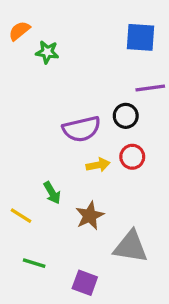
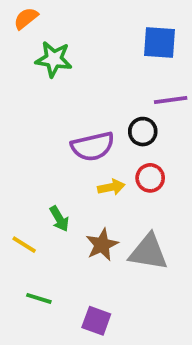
orange semicircle: (19, 31) -> (26, 18), moved
green star: (47, 52) -> (54, 59), size x1.4
gray triangle: (131, 247) -> (148, 252), moved

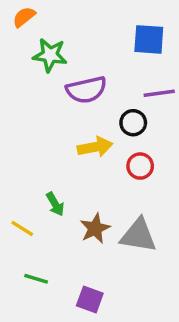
purple semicircle: (93, 146) -> (86, 90), moved
yellow arrow: (111, 187) -> (95, 147), moved, size x1.4

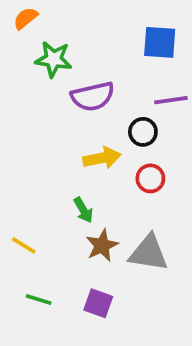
green arrow: (55, 204) -> (83, 210), moved
purple square: (90, 300) -> (98, 303), moved

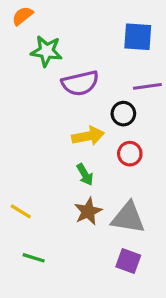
green arrow: (83, 210) -> (85, 174), moved
purple square: (98, 303) -> (128, 261), moved

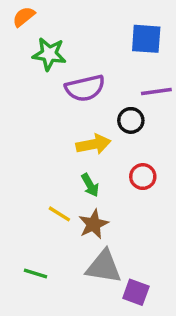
red circle: (130, 154) -> (143, 177), moved
yellow line: (21, 211) -> (59, 214), moved
gray triangle: (128, 218) -> (104, 267), moved
purple square: (128, 261) -> (136, 292), moved

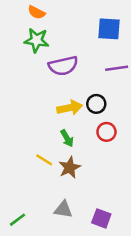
orange semicircle: (24, 17) -> (36, 12), moved, turned -114
black circle: (131, 120) -> (96, 104), moved
gray triangle: (104, 267) -> (63, 209), moved, size x0.7
green line: (36, 274) -> (17, 220), moved, turned -54

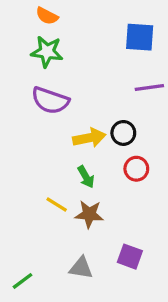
purple semicircle: (63, 66) -> (50, 100), moved, turned 32
brown star: (70, 167) -> (89, 214), turned 30
purple square: (101, 218) -> (130, 257), moved

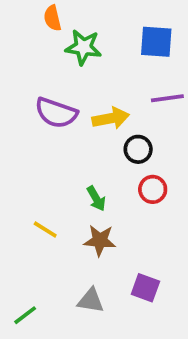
orange semicircle: (47, 16) -> (52, 18), turned 50
green star: (47, 52) -> (83, 47), moved
yellow arrow: (89, 138) -> (111, 118), moved
yellow line: (57, 205) -> (45, 229), moved

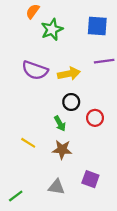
orange semicircle: (52, 18) -> (33, 11), turned 49
green star: (83, 47) -> (52, 29), turned -30
black circle: (138, 149) -> (71, 102), moved

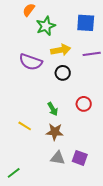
yellow arrow: (69, 74) -> (61, 50), moved
black circle: (71, 102) -> (63, 73), moved
gray triangle: (56, 187) -> (58, 158), moved

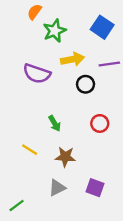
blue square: (86, 23) -> (102, 27), turned 30
black circle: (63, 73) -> (86, 84), moved
green arrow: (53, 109) -> (55, 123), moved
gray triangle: (58, 158) -> (57, 188), moved, turned -35

